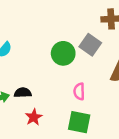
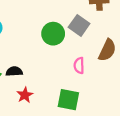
pink semicircle: (79, 91) -> (79, 65), moved

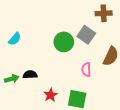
red star: (25, 95) -> (51, 95), moved

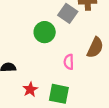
gray square: (86, 35) -> (68, 13), moved

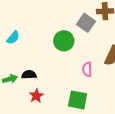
red star: (30, 89) -> (36, 96), moved

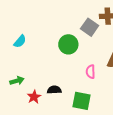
black semicircle: (29, 75) -> (54, 90), moved
red star: (36, 96) -> (34, 97), moved

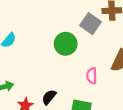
black semicircle: (54, 90) -> (49, 97), turned -48

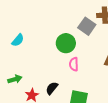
pink semicircle: (92, 76) -> (74, 64), moved

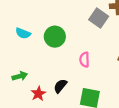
cyan semicircle: (18, 40) -> (23, 33), turned 72
green circle: (66, 43) -> (55, 37), moved

